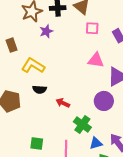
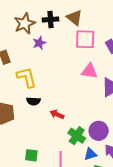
pink square: (92, 28) -> (85, 39), size x1.5
yellow L-shape: (33, 66) -> (27, 77), turned 45
purple circle: (104, 101) -> (99, 131), moved

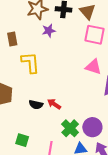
black semicircle: (33, 101) -> (36, 105), moved

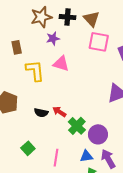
pink triangle: (93, 67) -> (61, 64), moved
green cross: (70, 128) -> (77, 126), moved
green square: (22, 140) -> (28, 148), turned 32

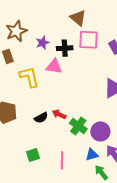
brown star: (41, 17) -> (16, 31), moved
black cross: (67, 17) -> (65, 48), moved
black semicircle: (41, 113) -> (41, 118), turned -32
green square: (28, 148) -> (33, 155), turned 32

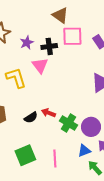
pink triangle: (54, 66) -> (40, 65), turned 48
green square: (33, 155) -> (25, 155), size x1.5

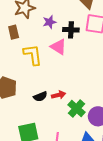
pink triangle: (40, 65) -> (58, 47), turned -30
red arrow: (48, 113) -> (59, 95), turned 136

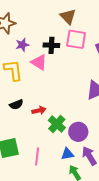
purple star: (49, 22) -> (22, 45), moved
black semicircle: (40, 97) -> (16, 105), moved

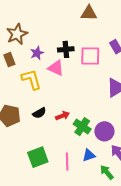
brown triangle: (68, 17) -> (89, 13), moved, turned -36
pink square: (76, 39) -> (90, 56), moved
blue triangle: (67, 154) -> (89, 155), moved

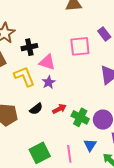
black cross: (66, 49) -> (29, 47), moved
purple star: (37, 53) -> (49, 82), moved
blue triangle: (89, 155) -> (90, 145), turned -32

